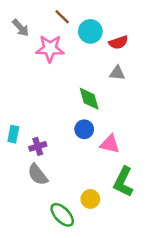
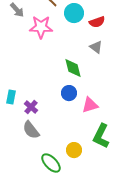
gray triangle: (117, 73) -> (96, 47), turned 32
pink triangle: (110, 144) -> (90, 105), turned -30
purple cross: (38, 146) -> (31, 107), turned -32

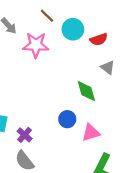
gray triangle: (96, 47) -> (108, 67), moved
green diamond: (73, 68) -> (86, 91), moved

